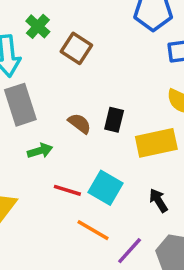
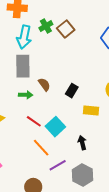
brown square: (76, 48) -> (66, 29), moved
brown semicircle: (80, 123) -> (44, 84), moved
yellow rectangle: (156, 143) -> (91, 111), size x0.7

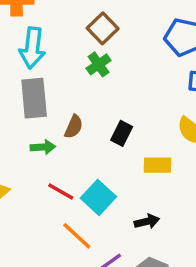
green cross: (46, 26) -> (99, 64), moved
brown semicircle: (44, 84) -> (74, 127), turned 64
black arrow: (82, 143) -> (147, 221), turned 96

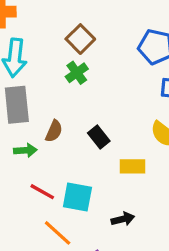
black rectangle: (122, 133) -> (99, 137), turned -65
cyan square: (98, 197) -> (77, 197), turned -32

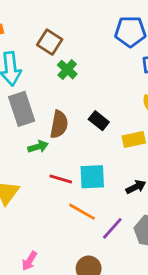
brown square: (80, 39) -> (50, 42), moved
brown semicircle: (54, 131) -> (59, 124), size x1.4

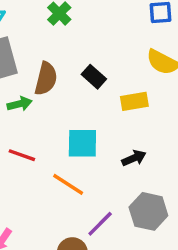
red line: (61, 179) -> (22, 155), moved
purple line: (112, 228) -> (100, 224), moved

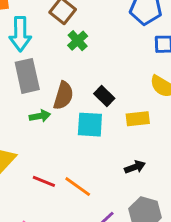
cyan square: (82, 143) -> (90, 125), moved
red line: (22, 155) -> (44, 181), moved

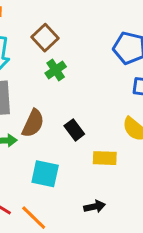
cyan square: (90, 125) -> (45, 174), moved

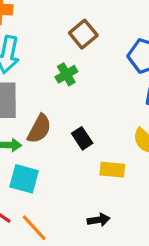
brown square: (45, 38) -> (83, 34), moved
cyan square: (45, 174) -> (24, 179), moved

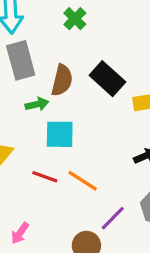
black rectangle: (82, 138) -> (107, 79), size x1.5

